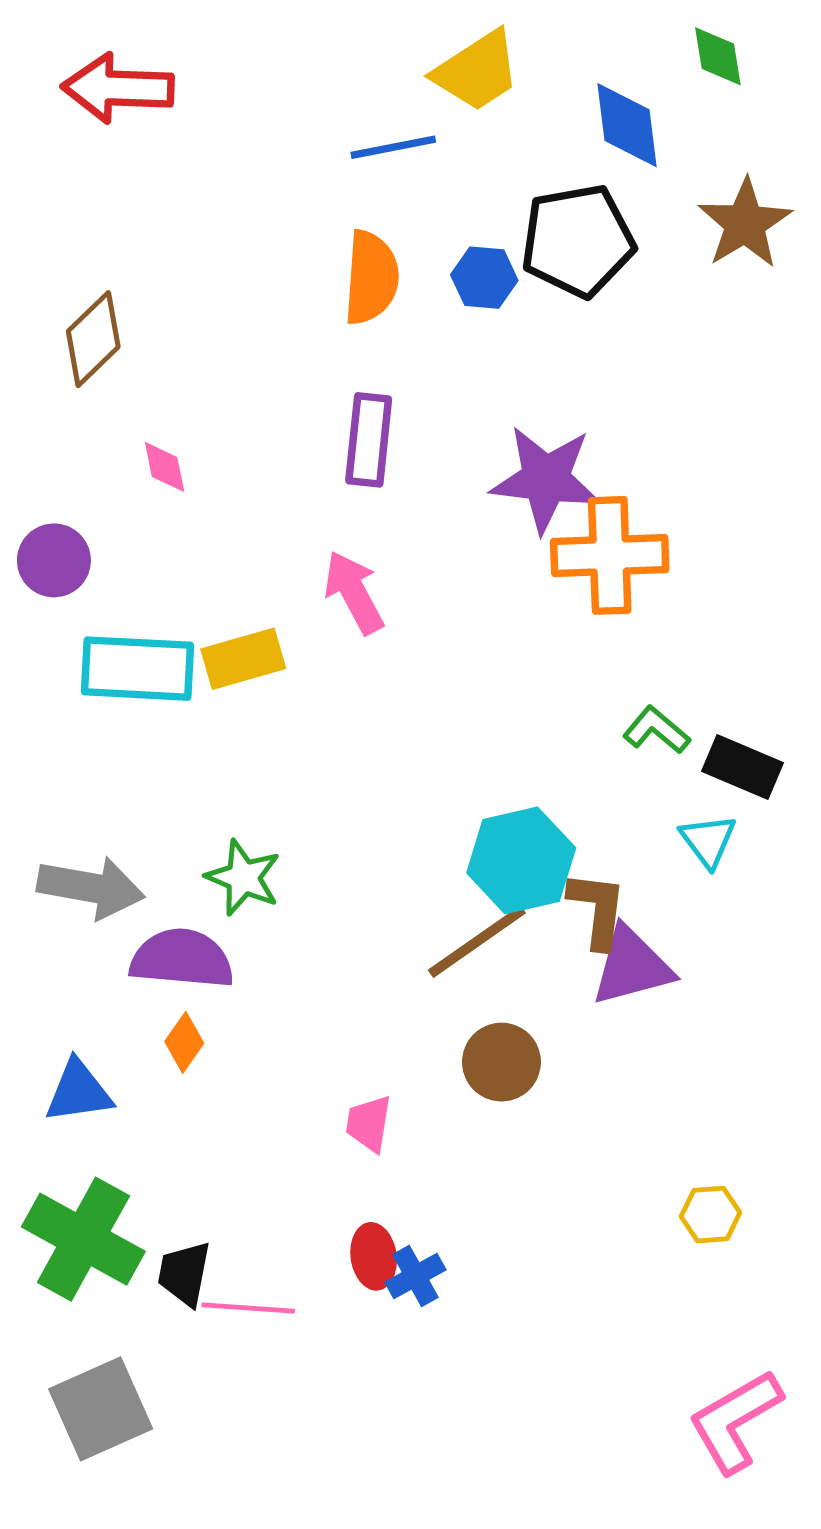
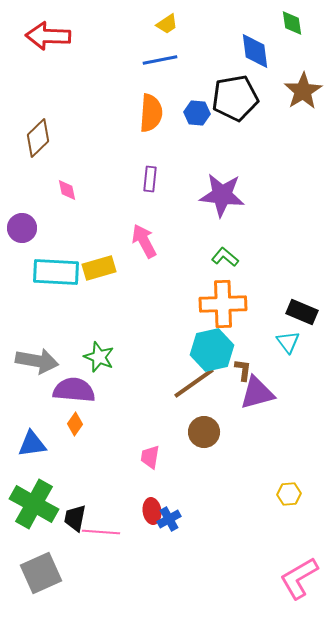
yellow trapezoid: (477, 71) -> (167, 24), moved, size x0.6
purple rectangle: (369, 440) -> (150, 179), size x0.7
orange cross: (610, 555) -> (223, 304), moved
green L-shape: (656, 730) -> (225, 257), moved
brown L-shape: (597, 910) -> (243, 370), size x0.7

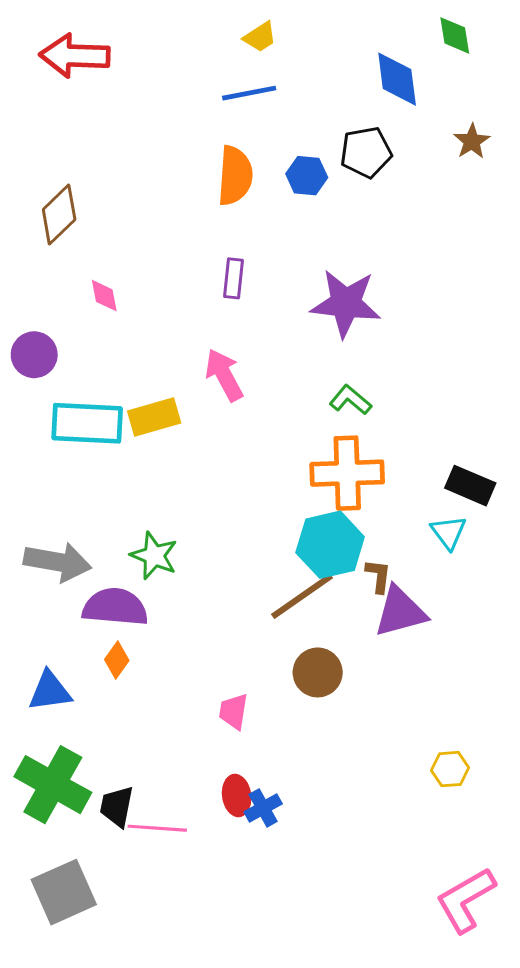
brown star: (303, 91) -> (472, 141), size x0.6
black pentagon: (235, 98) -> (366, 152), size x0.7

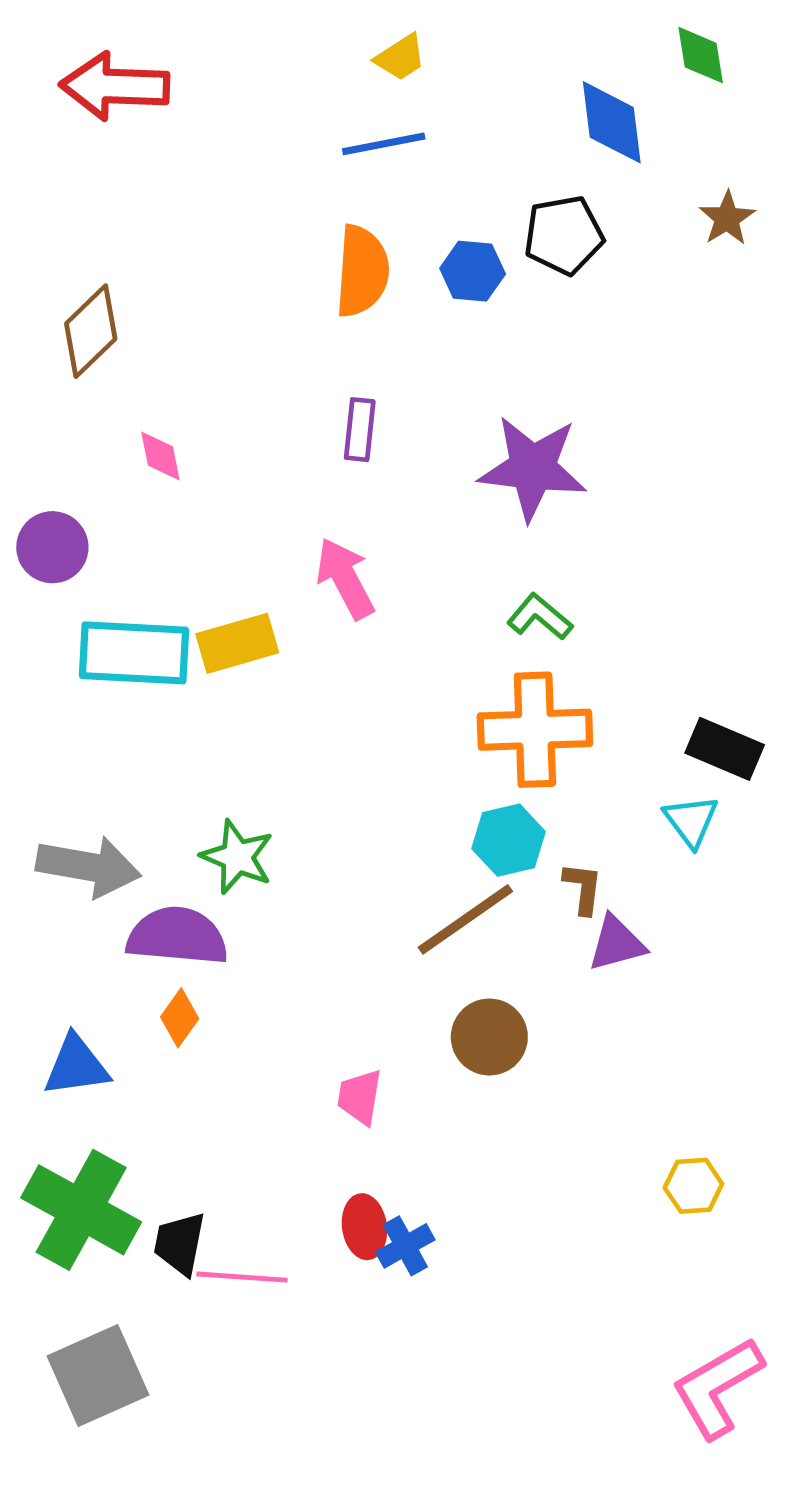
cyan hexagon: (330, 545) -> (509, 840), size x0.7
purple triangle: (400, 612) -> (617, 943), size x0.7

